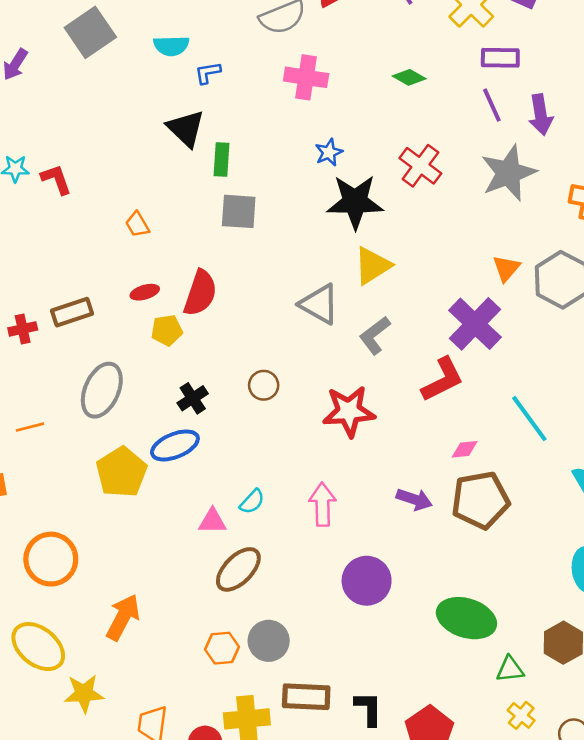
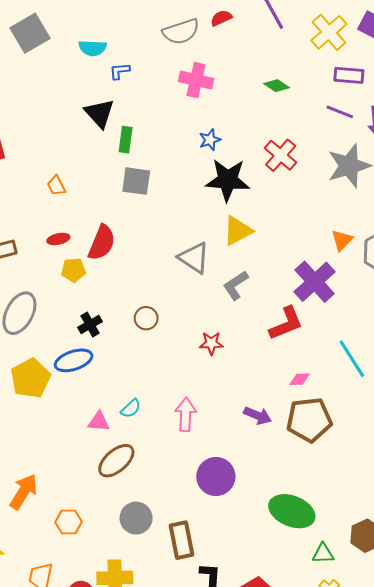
purple line: (492, 105) -> (340, 112), turned -48
red star: (349, 411) -> (211, 343), size x0.6
orange hexagon: (222, 648) -> (68, 522), moved
brown rectangle: (306, 697) -> (182, 540), moved, turned 72

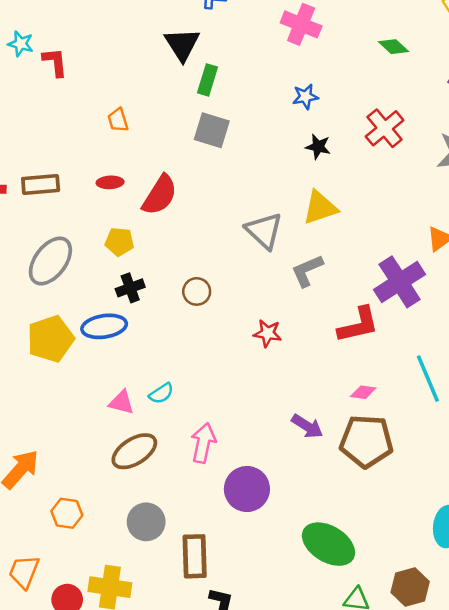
black star: (228, 180) -> (318, 147), size x0.5
yellow pentagon: (73, 270) -> (119, 242), moved
pink arrow: (186, 415) -> (203, 443), moved

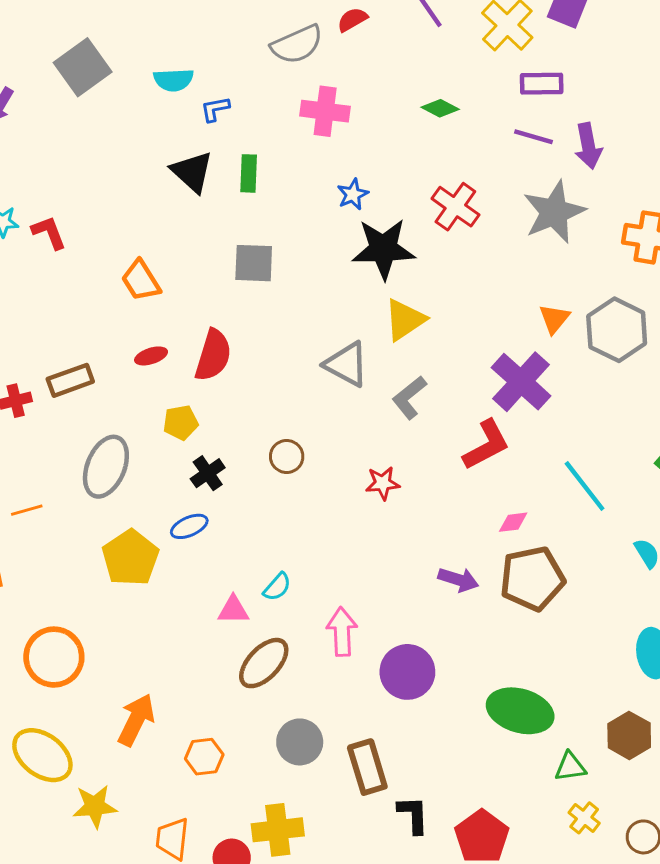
green rectangle: (207, 80) -> (249, 173), moved
orange trapezoid: (118, 120) -> (141, 280), size x1.4
black star: (318, 147) -> (383, 249), size x2.0
blue ellipse: (104, 326) -> (189, 526), size x0.7

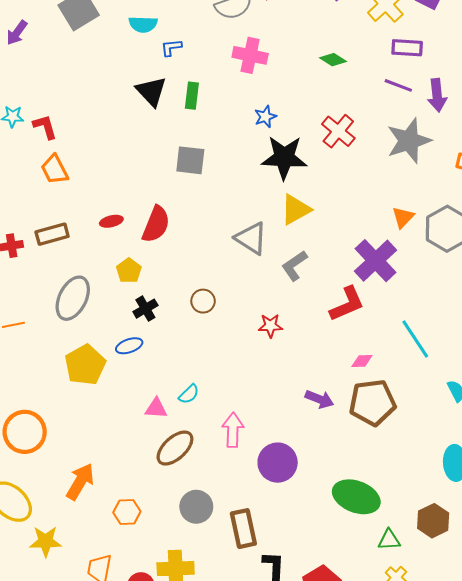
orange trapezoid: (141, 280) -> (55, 169), moved
yellow pentagon: (181, 423) -> (129, 271), turned -30

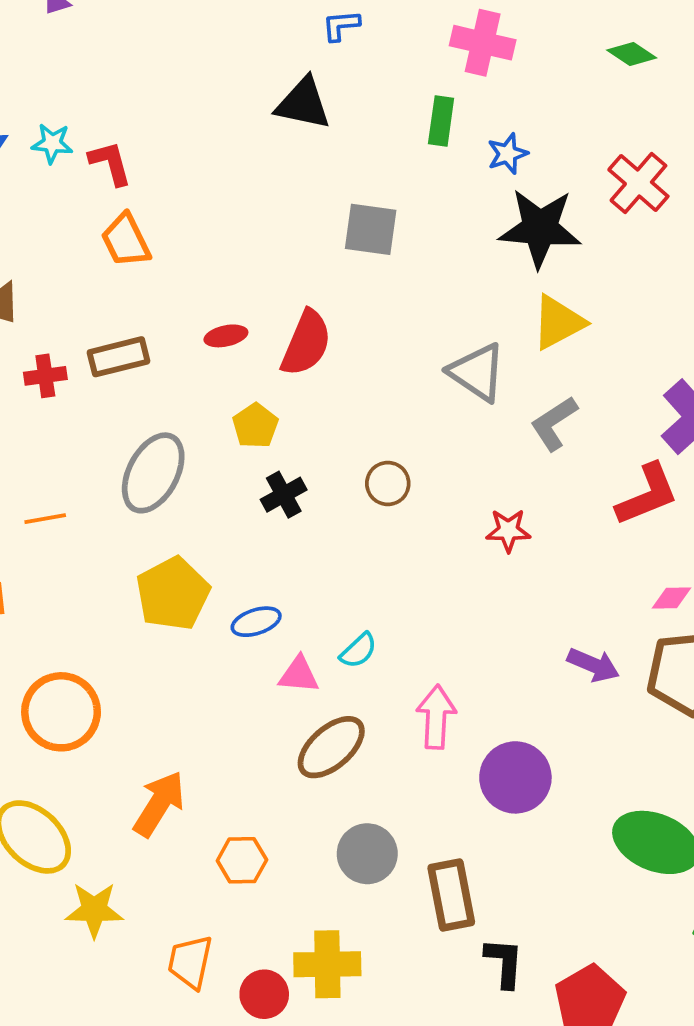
black triangle: (151, 91) -> (303, 104), turned -36
green rectangle: (192, 96) -> (441, 121), moved
blue ellipse: (129, 346) -> (256, 622), moved

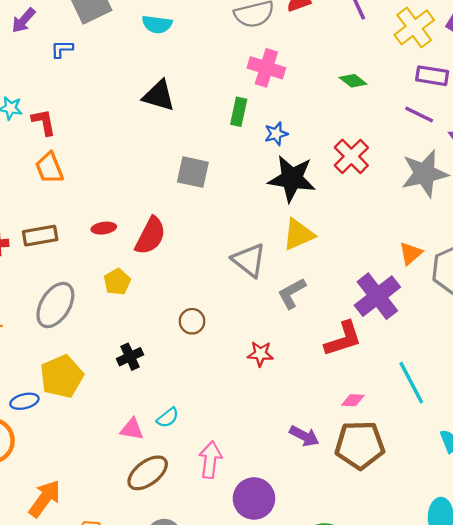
blue L-shape: (341, 25) -> (62, 49), moved
black cross: (284, 495) -> (130, 357), moved
blue ellipse: (256, 622) -> (24, 401), moved

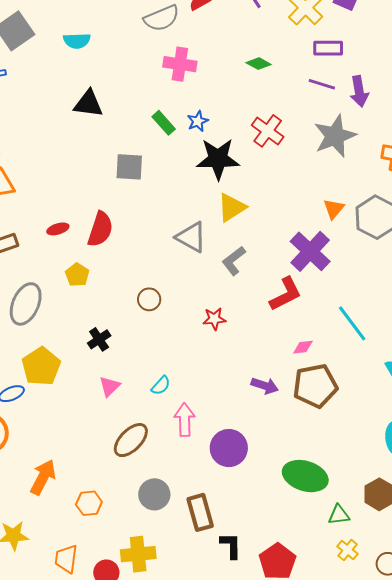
green rectangle: (239, 112) -> (164, 123), moved, turned -45
cyan semicircle: (168, 418) -> (161, 386), moved
pink triangle: (132, 429) -> (109, 386), moved, turned -45

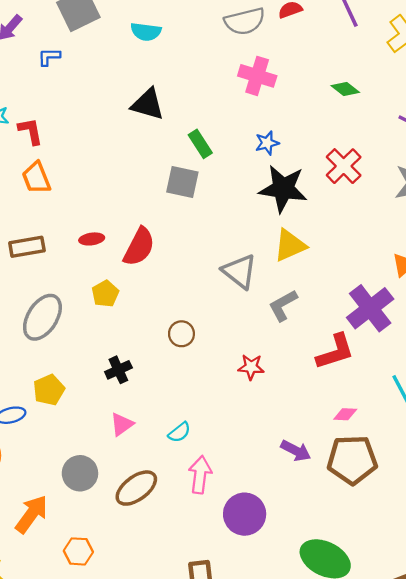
green rectangle: (164, 123) -> (200, 144), moved
yellow pentagon: (41, 366) -> (49, 390), size x0.7
gray circle: (154, 494) -> (80, 473), moved

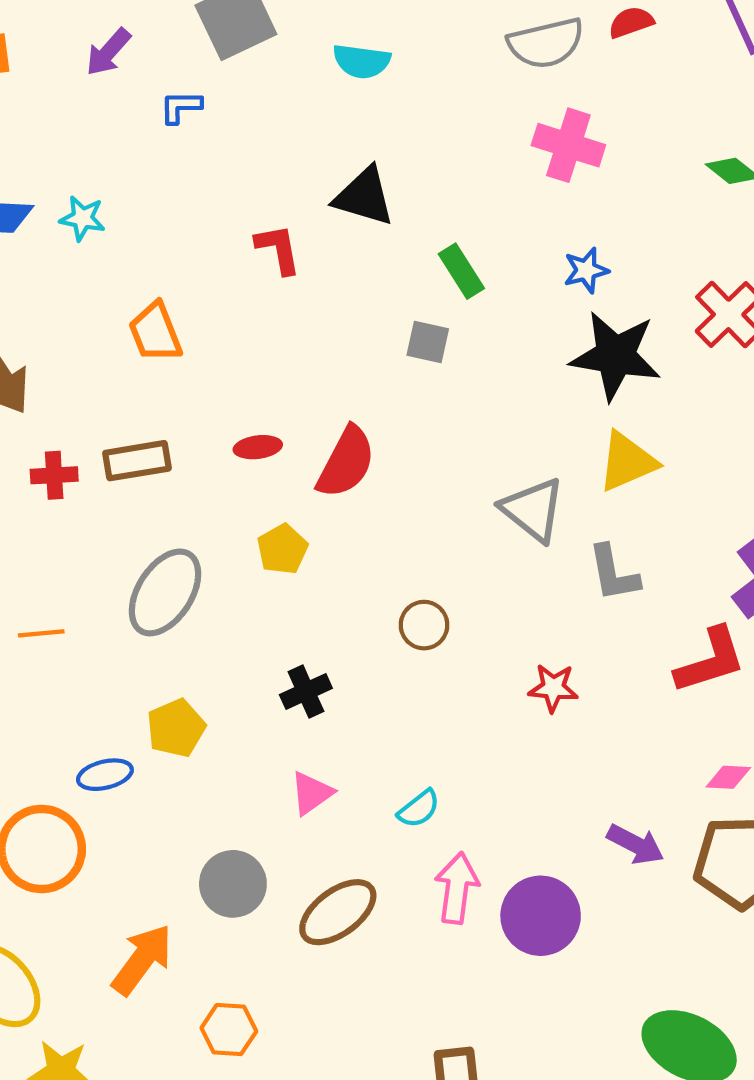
red L-shape: (31, 131) -> (278, 249), moved
gray square: (182, 182) -> (428, 342), size x0.7
gray L-shape: (283, 305) -> (614, 573), turned -72
purple circle: (245, 514) -> (541, 916), moved

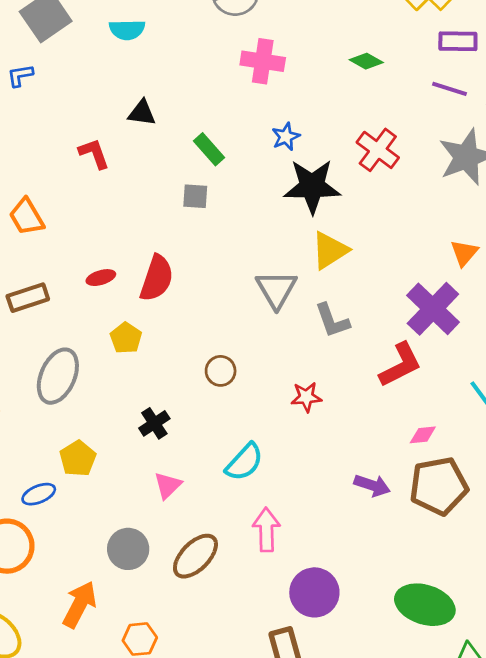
black triangle: (364, 197) -> (142, 113), size x0.7
gray triangle: (533, 510) -> (276, 289), turned 30
cyan semicircle: (419, 809) -> (244, 462), moved, size x1.5
purple circle: (541, 916) -> (314, 592), moved

